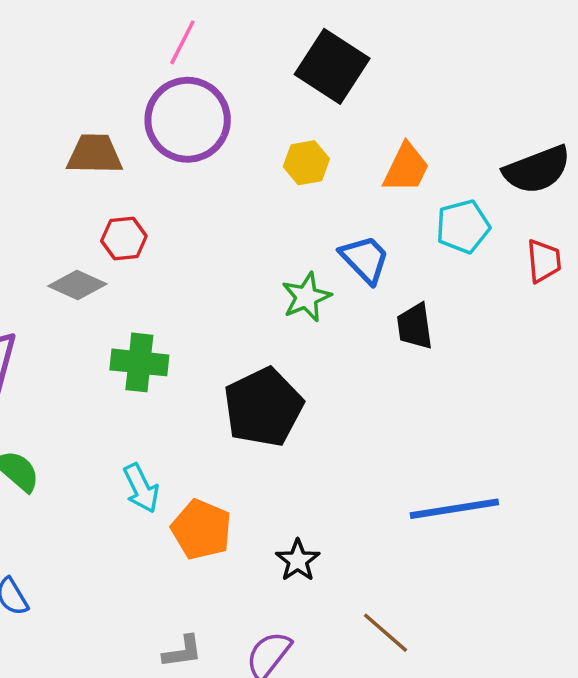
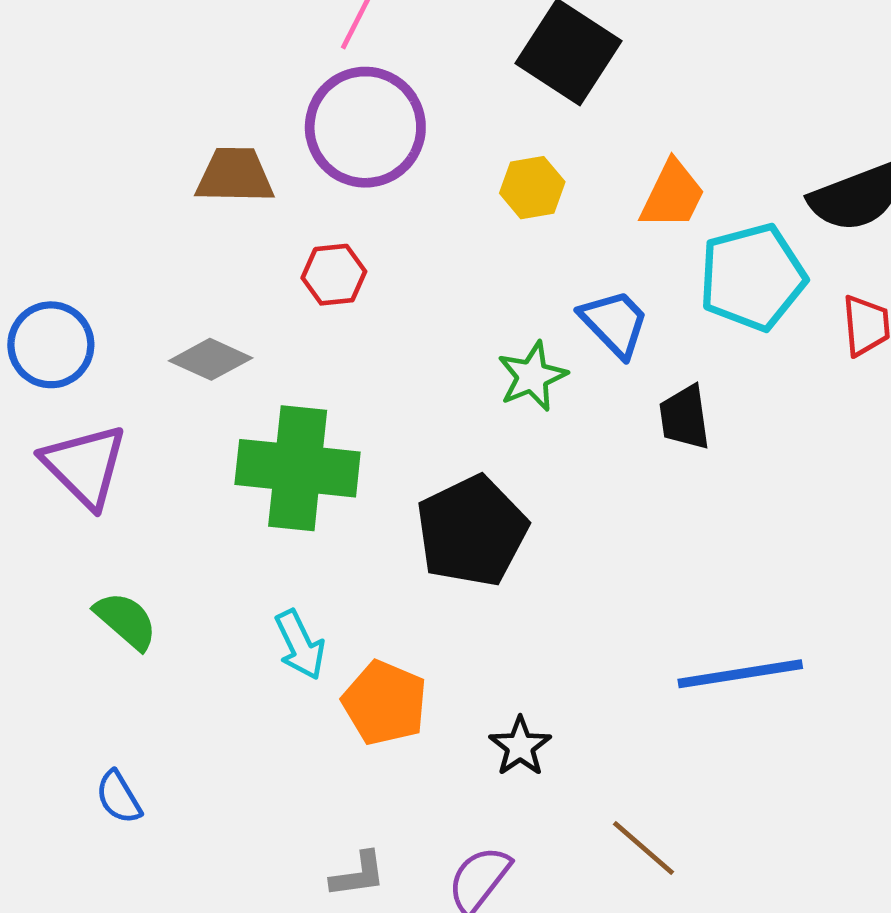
cyan pentagon: (463, 226) -> (752, 277), size x1.4
red hexagon: (124, 239) -> (334, 275), moved
green cross: (139, 362) -> (298, 468), size x1.5

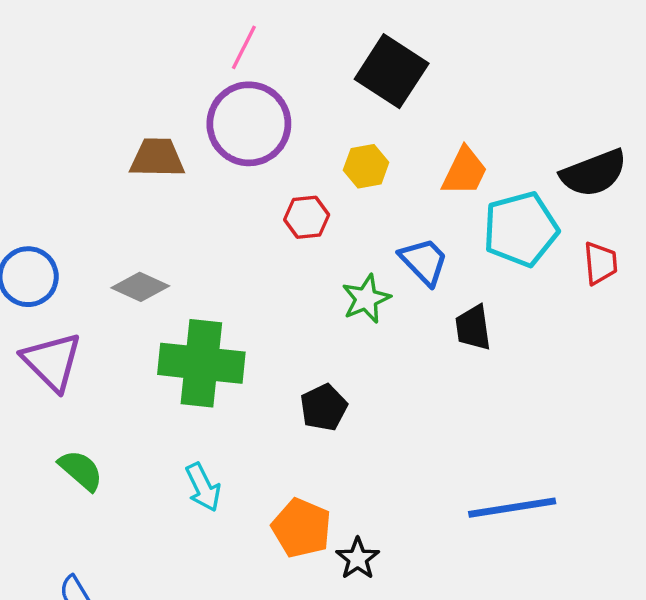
red hexagon: (334, 275) -> (307, 217), moved
black pentagon: (472, 531) -> (324, 407), size x0.6
orange pentagon: (385, 703) -> (302, 528), moved

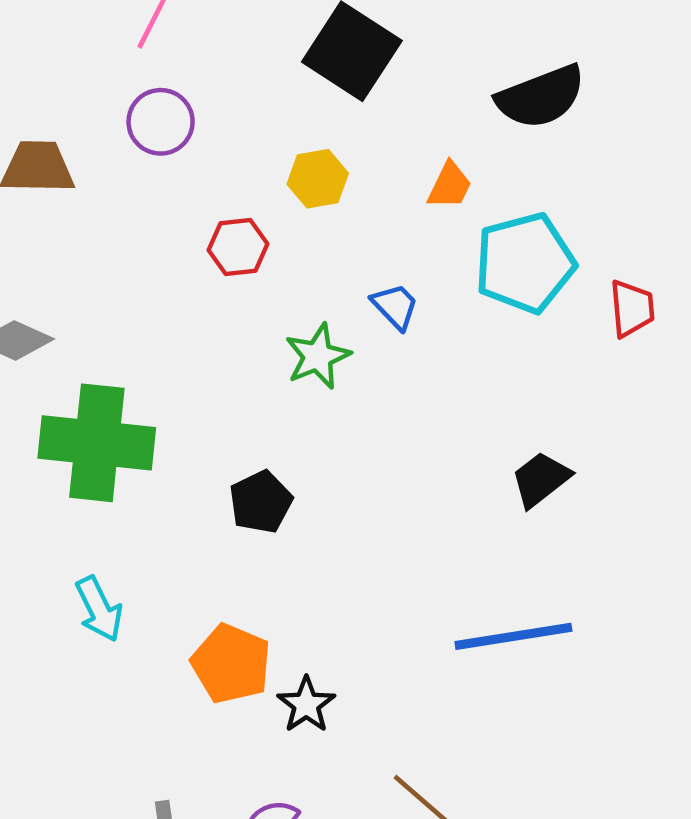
purple circle: (249, 124) -> (161, 122), size x0.6
orange trapezoid: (465, 171) -> (450, 186), size x0.7
black semicircle: (594, 173) -> (541, 97), moved
blue trapezoid: (424, 261) -> (395, 306), size x0.7
black trapezoid: (473, 328) -> (541, 479), moved, turned 60

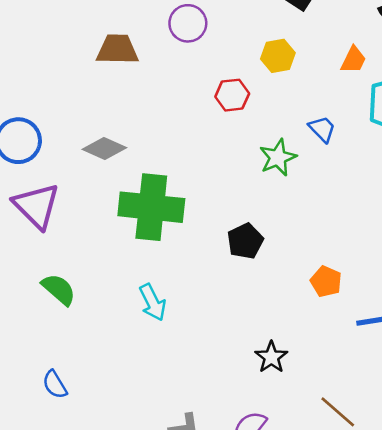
orange pentagon: (231, 664) -> (326, 282), moved, size x0.7

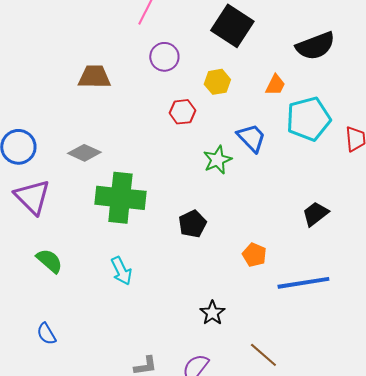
purple circle: (188, 23) -> (164, 57), moved
blue trapezoid: (322, 129) -> (251, 138), size x1.4

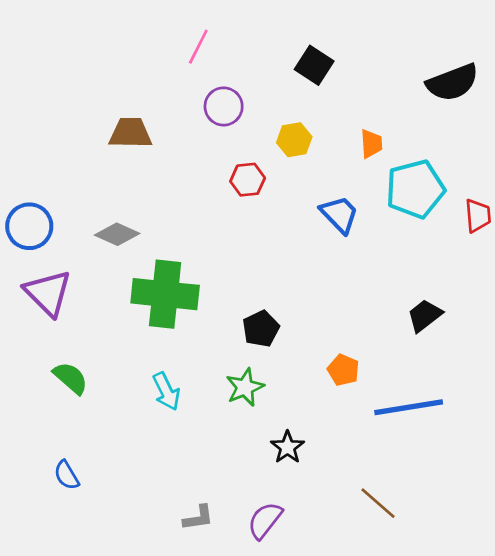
black square: (232, 26) -> (314, 65), size x0.7
black semicircle: (315, 46) -> (453, 83), moved
orange trapezoid: (275, 85) -> (371, 144), turned -30
green star: (217, 160) -> (245, 387), moved
brown line: (263, 355) -> (378, 503), moved

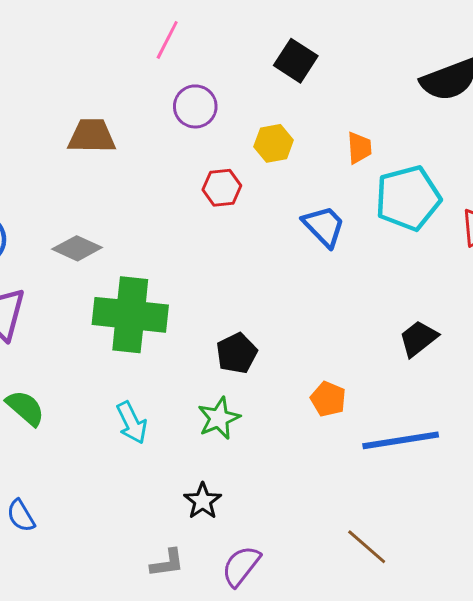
black star: (287, 447) -> (203, 501), moved

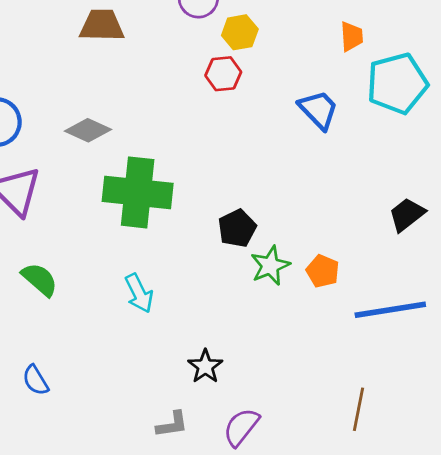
yellow hexagon: (274, 143) -> (240, 32), moved
green star: (219, 418) -> (270, 266), moved
brown line: (367, 547) -> (359, 409), turned 60

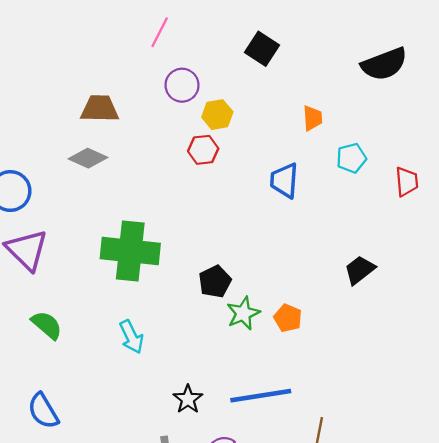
cyan pentagon: (397, 83) -> (351, 158), size x0.6
blue trapezoid: (319, 110) -> (284, 180), turned -132
gray diamond: (88, 130) -> (88, 158), moved
blue line: (390, 310) -> (261, 396), moved
blue semicircle: (35, 380) -> (43, 411), size x1.4

